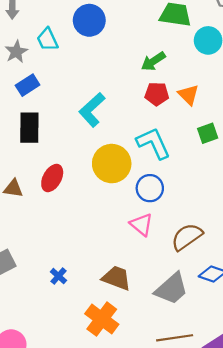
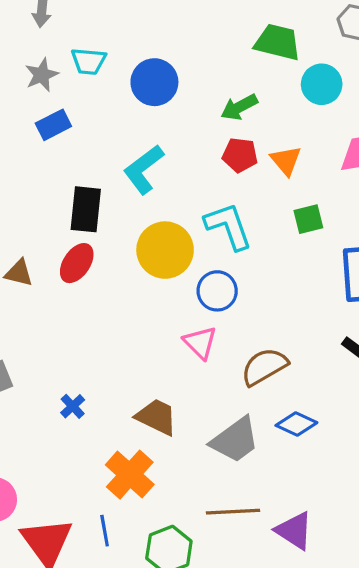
blue circle: (89, 20) -> (154, 82), moved
cyan trapezoid: (47, 40) -> (89, 61), turned -65
black rectangle: (29, 128) -> (86, 209), moved

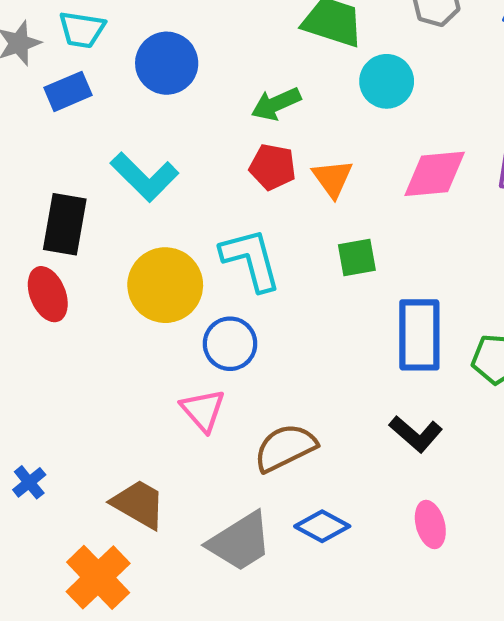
blue rectangle: (53, 125) -> (68, 91), moved
cyan L-shape: (144, 169) -> (144, 177), turned -102
red ellipse: (77, 263) -> (48, 294), turned -60

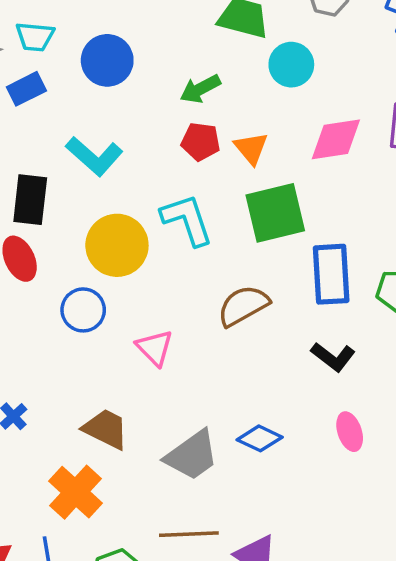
green square: (357, 258) -> (275, 213), size x1.8
blue circle: (230, 344) -> (83, 310), moved
brown semicircle: (285, 448) -> (243, 306), moved

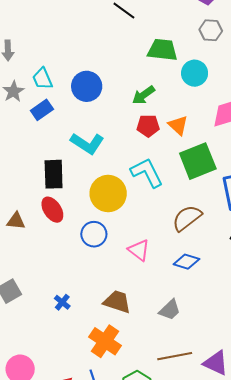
cyan trapezoid: (35, 37) -> (42, 79), turned 70
blue diamond: (260, 438) -> (186, 262), moved
gray trapezoid: (192, 455) -> (170, 310), size x0.7

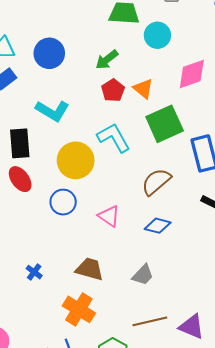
red pentagon: (148, 126) -> (113, 90), turned -30

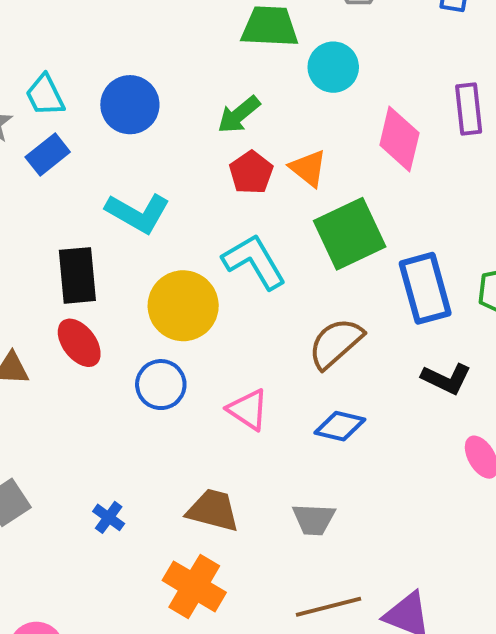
pink diamond: (192, 74) -> (399, 139), turned -56
gray trapezoid: (143, 275) -> (314, 519), turned 50

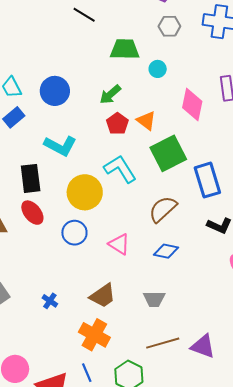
cyan circle: (333, 67) -> (158, 69), size x0.7
brown trapezoid: (213, 510) -> (103, 296), turned 132

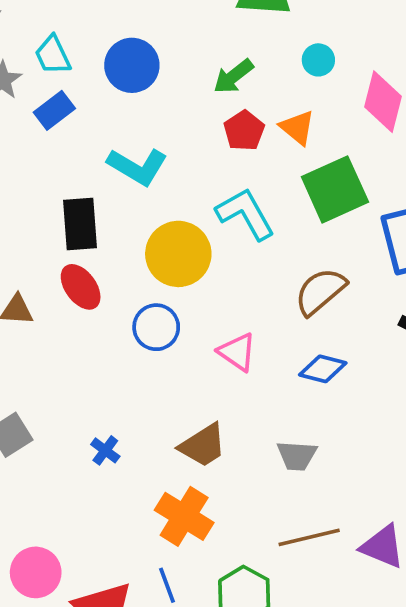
cyan circle: (158, 69) -> (318, 60), moved

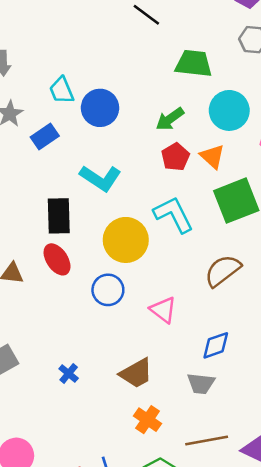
cyan trapezoid: (53, 55) -> (62, 90), moved
cyan circle: (318, 60) -> (229, 110), size x1.8
blue diamond: (323, 369) -> (216, 345), moved, turned -36
orange cross: (184, 516) -> (148, 420), moved, size x0.7

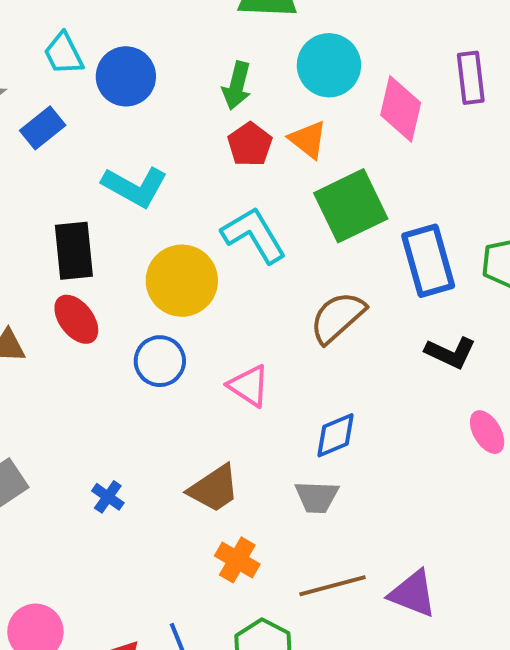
green arrow: (170, 119) -> (237, 86), turned -36

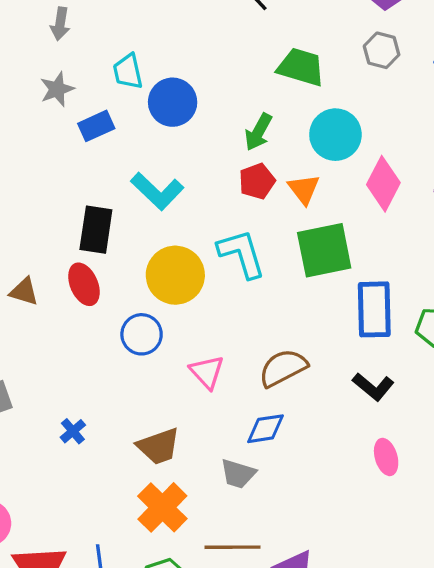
brown semicircle: (338, 317) -> (283, 368), moved
orange cross: (237, 560) -> (162, 507), size x1.4

